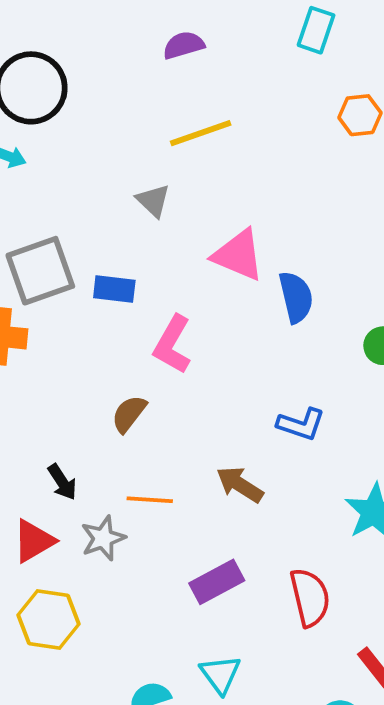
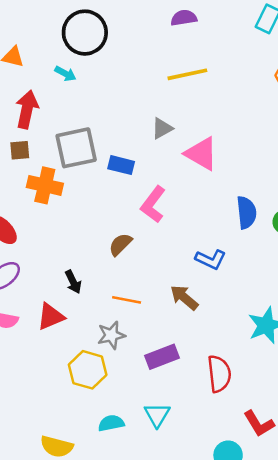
gray triangle: (153, 201) -> (162, 128), moved, turned 40
blue semicircle: (296, 297) -> (246, 212), moved
blue L-shape: (301, 424) -> (211, 259), moved
gray star: (103, 538) -> (111, 335), moved
yellow hexagon: (48, 620) -> (88, 370), moved

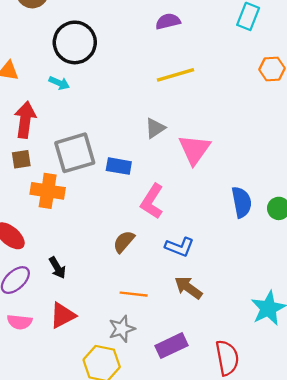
pink triangle: (201, 154) -> (194, 149), turned 40
blue L-shape: (211, 259) -> (180, 247), moved
black arrow: (73, 282) -> (57, 268), moved

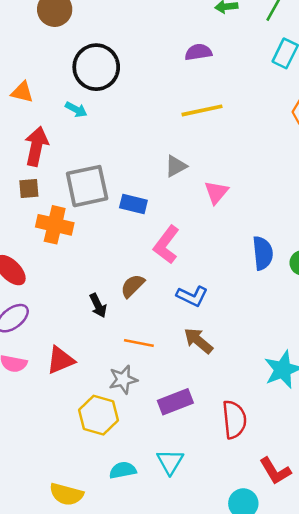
pink triangle: (194, 149) -> (216, 192), size x0.7
black arrow: (57, 268) -> (98, 305), moved

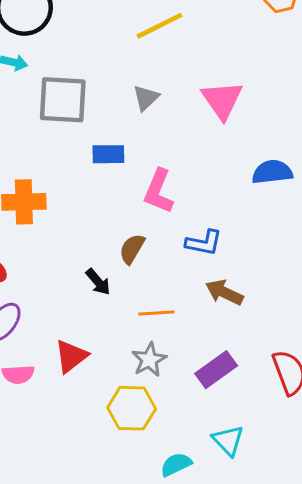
gray square: (87, 186) -> (63, 100), moved, turned 30
pink triangle: (216, 192) -> (222, 100), moved, size x1.4
blue semicircle: (263, 253) -> (272, 172), turned -76

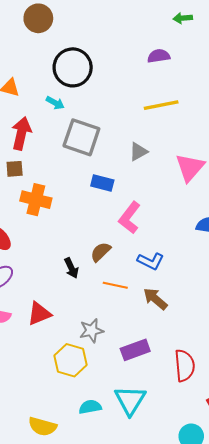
orange line: (156, 313) -> (115, 285), moved
cyan triangle: (228, 440) -> (130, 400), size x1.4

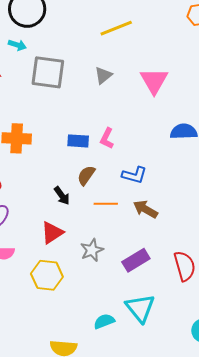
blue rectangle: (102, 183) -> (78, 141), moved
pink L-shape: (130, 218) -> (107, 138), size x0.7
red triangle: (39, 314) -> (52, 233), moved
yellow hexagon: (70, 360) -> (47, 275), moved

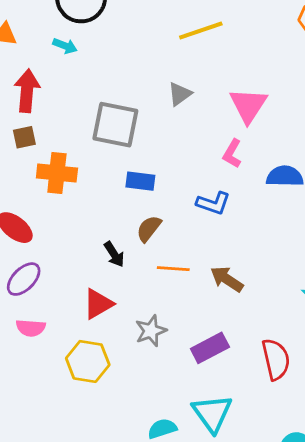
gray square: (48, 72) -> (115, 125), moved
pink L-shape: (107, 138) -> (232, 154), moved
blue L-shape: (134, 175) -> (213, 203), moved

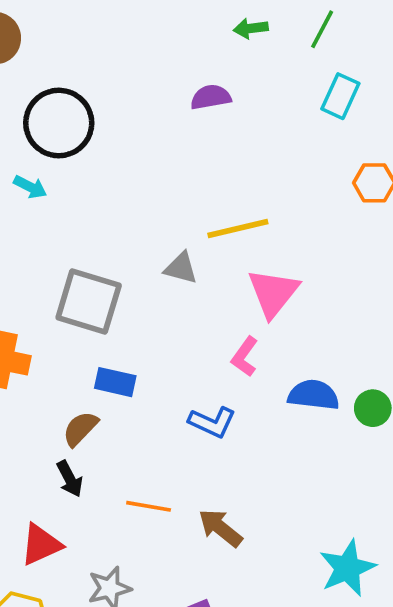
yellow line: (201, 30) -> (238, 229), moved
gray triangle: (180, 94) -> (181, 268), turned 45
brown semicircle: (149, 229) -> (80, 429), moved

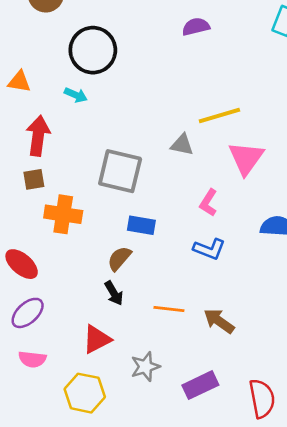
pink L-shape: (245, 357) -> (208, 203), moved

